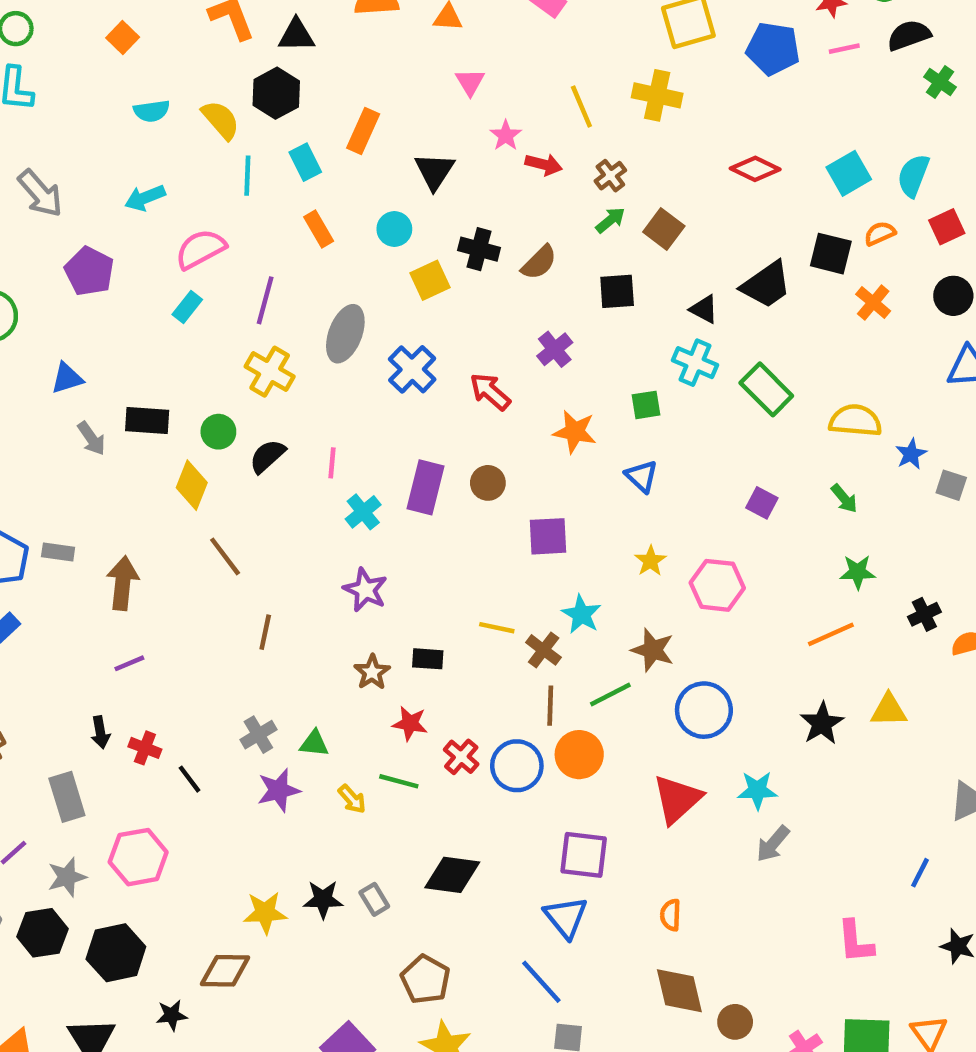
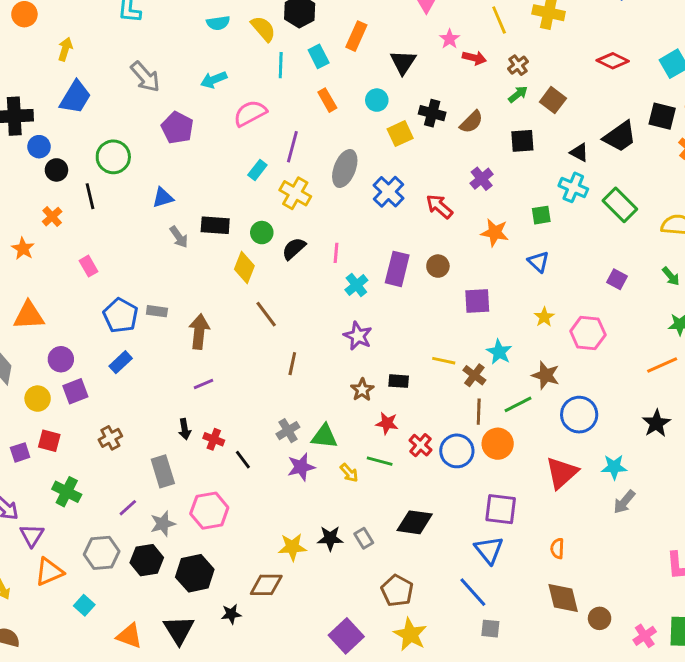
cyan rectangle: (187, 307) -> (257, 170), moved
green triangle: (314, 743) -> (324, 436), size x1.4

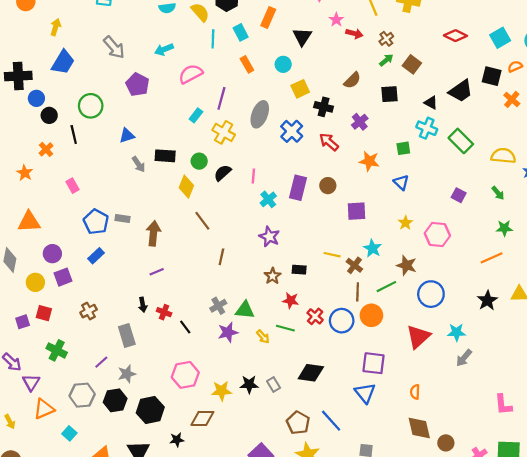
black cross: (432, 113) -> (324, 107), moved
pink hexagon: (209, 511) -> (185, 375), moved
blue line: (473, 592) -> (331, 421), moved

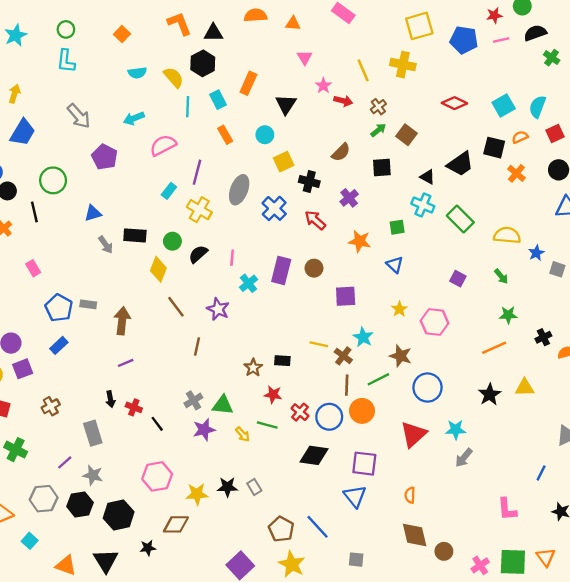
purple star: (269, 237) -> (218, 309), moved
black diamond: (311, 373) -> (314, 455), moved
gray star: (127, 374) -> (93, 475), turned 30

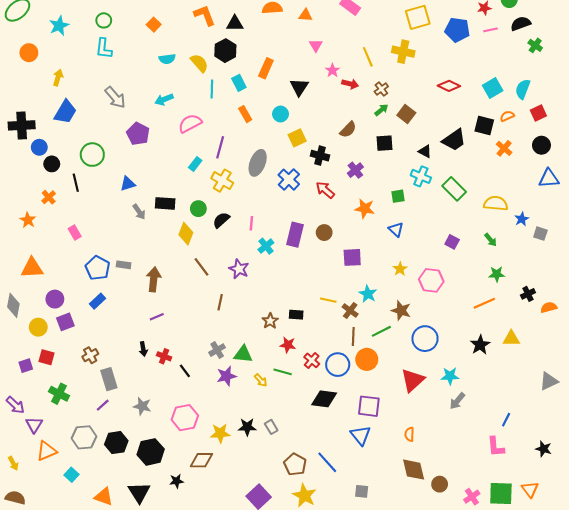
gray rectangle: (93, 433) -> (109, 379), moved
blue line: (541, 473) -> (506, 420), moved
gray star: (93, 475) -> (142, 406), moved

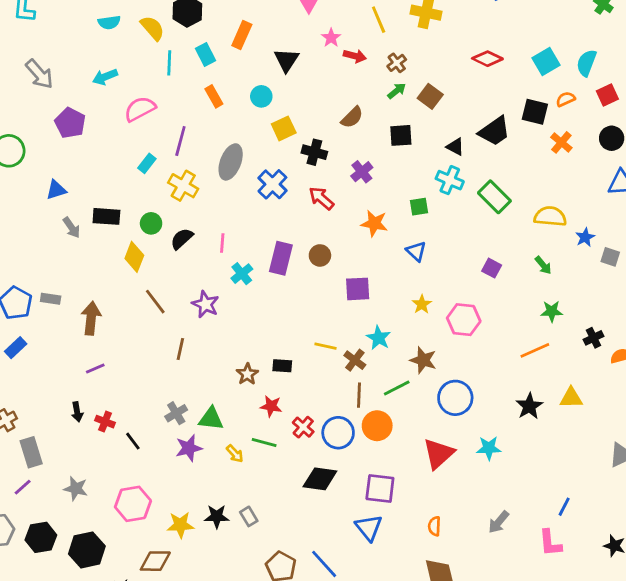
gray arrow: (457, 401) -> (499, 522), moved

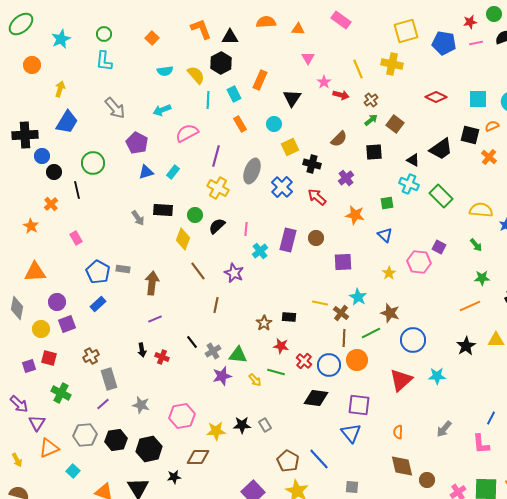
cyan square: (546, 61) -> (478, 99), turned 30
cyan rectangle: (147, 163) -> (173, 172), moved
blue triangle: (56, 190) -> (146, 172), moved
pink hexagon: (464, 320) -> (419, 262), moved
black line: (133, 441) -> (192, 342), moved

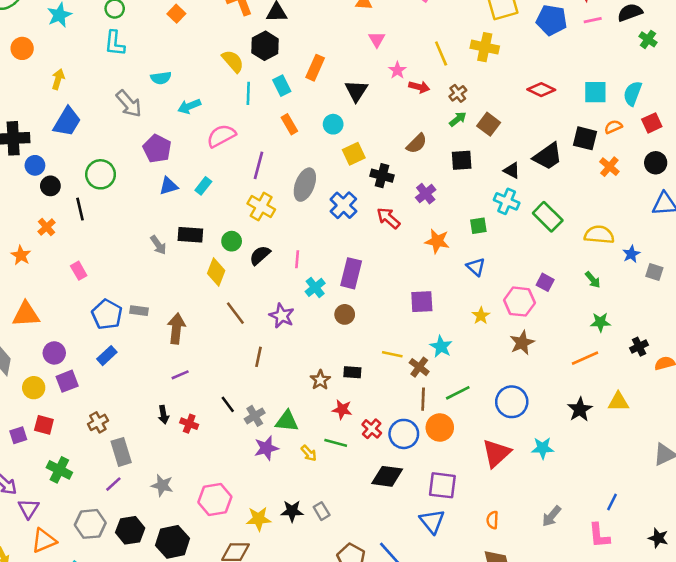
cyan semicircle: (165, 71) -> (161, 78), moved
brown circle: (316, 238) -> (345, 314), moved
brown star: (390, 313) -> (522, 343), moved, turned 30

